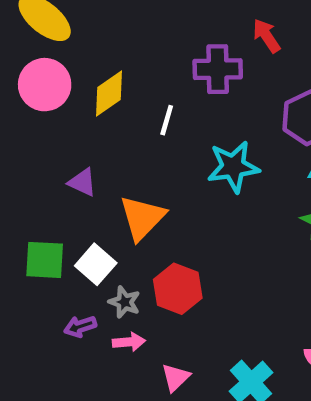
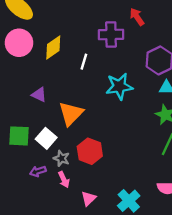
pink arrow: (129, 342) -> (64, 180), turned 70

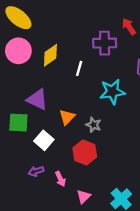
purple triangle: (39, 95) -> (37, 99), size x1.5
orange triangle: (71, 114) -> (67, 117), size x0.7
green square: (19, 136) -> (18, 123), moved
gray star: (61, 158) -> (94, 125), moved

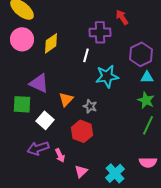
white line: (79, 68) -> (86, 55), moved
purple arrow: (36, 171) -> (38, 148), size x1.5

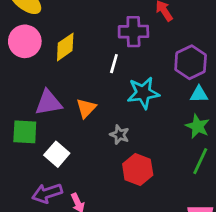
purple triangle: (39, 83) -> (48, 103), turned -35
orange triangle: (66, 99) -> (86, 108), moved
red hexagon: (82, 131) -> (138, 170), moved

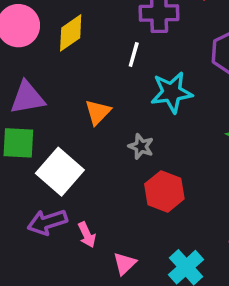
purple triangle: (48, 103) -> (27, 98), moved
white square: (57, 154) -> (60, 172), size x1.4

